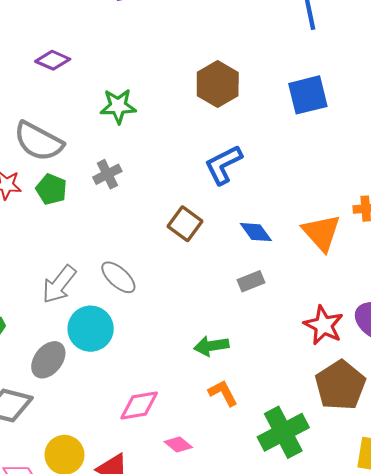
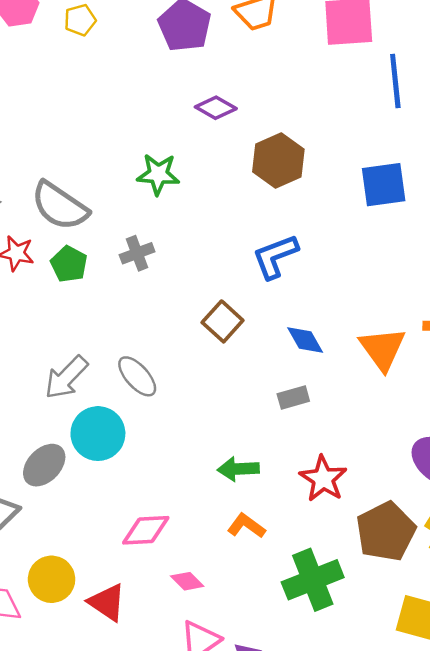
purple diamond: (53, 60) -> (216, 108), moved
red star: (324, 325) -> (323, 479), moved
orange L-shape: (223, 393) -> (246, 526), turned -32

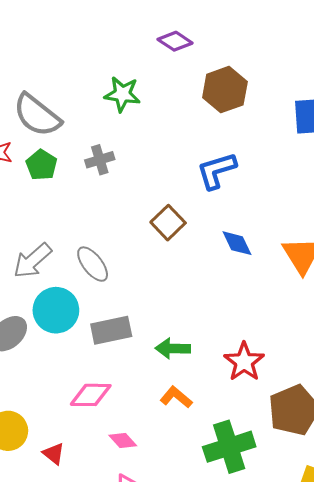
gray rectangle: (293, 398) -> (111, 330), moved, size x1.5
red triangle: (107, 602) -> (54, 454), size x0.7

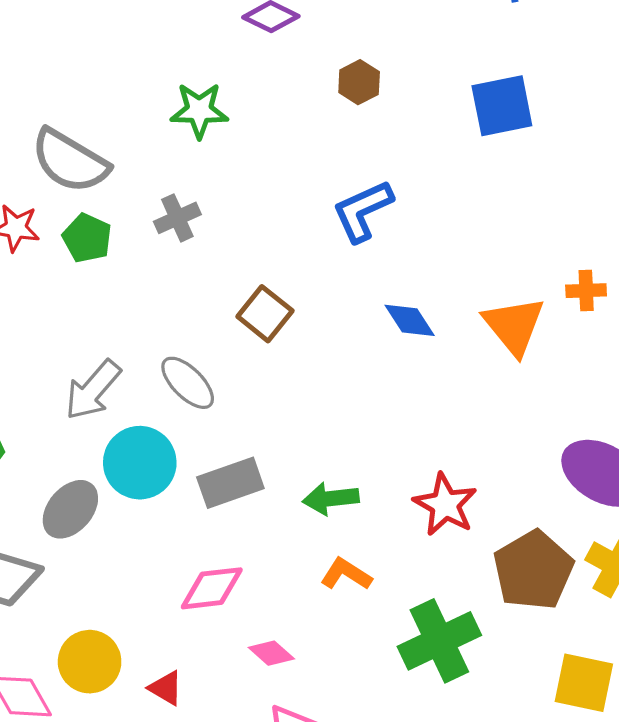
brown hexagon: (225, 90) -> (359, 82), size x0.6
brown square: (168, 223) -> (265, 314), moved

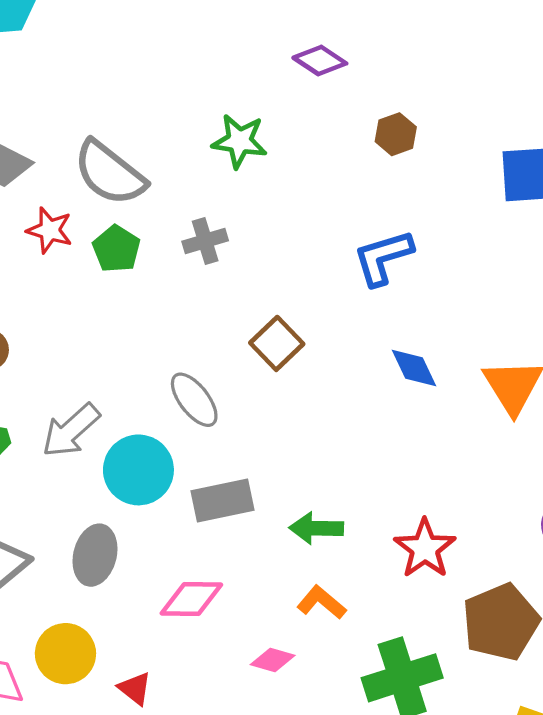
gray arrow: (93, 390) -> (71, 430), moved
gray ellipse: (70, 509) -> (95, 555), moved, turned -34
pink diamond: (271, 653) -> (273, 660), moved, turned -33

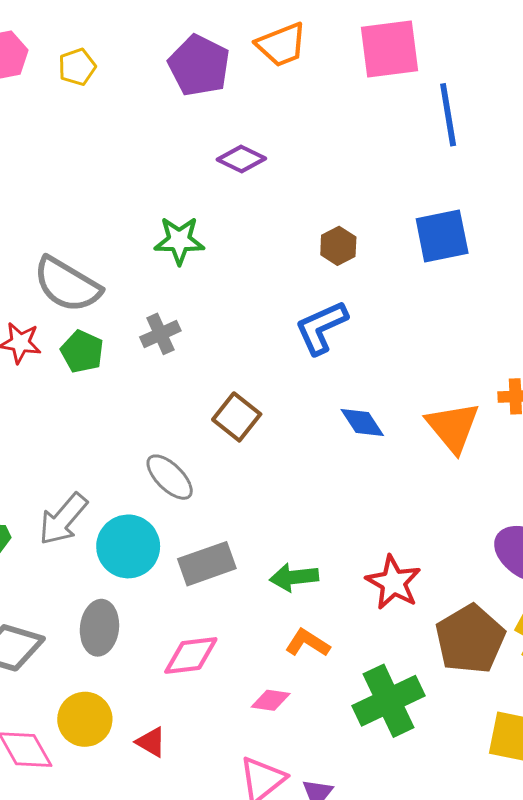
brown hexagon: (396, 134) -> (338, 246), moved

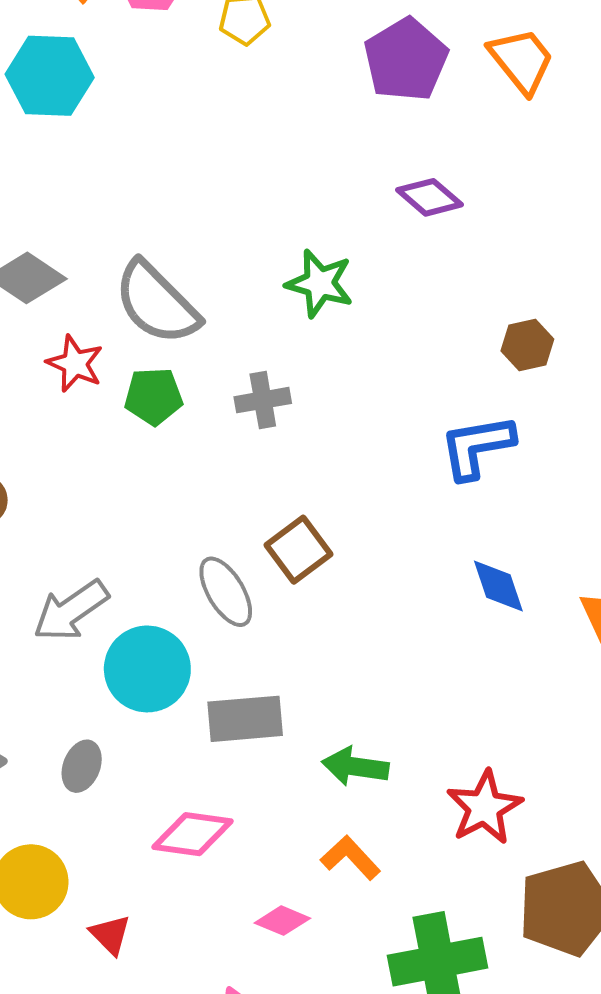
orange trapezoid: (281, 45) -> (522, 60), turned -122
green pentagon: (82, 352) -> (154, 396), turned 30
brown square: (237, 417) -> (298, 550), moved
gray ellipse: (99, 628) -> (82, 766), size x0.7

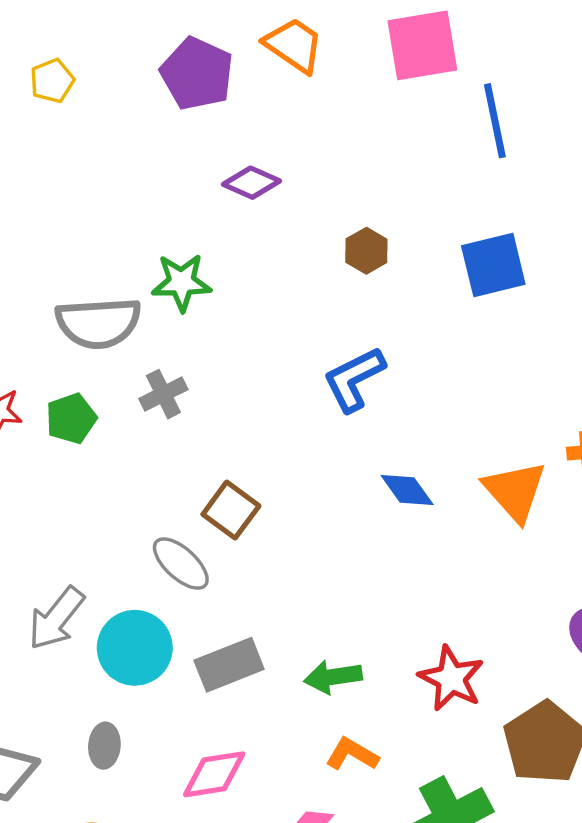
gray semicircle: (157, 303) -> (98, 323), moved, turned -32
brown hexagon: (527, 345) -> (366, 251), moved

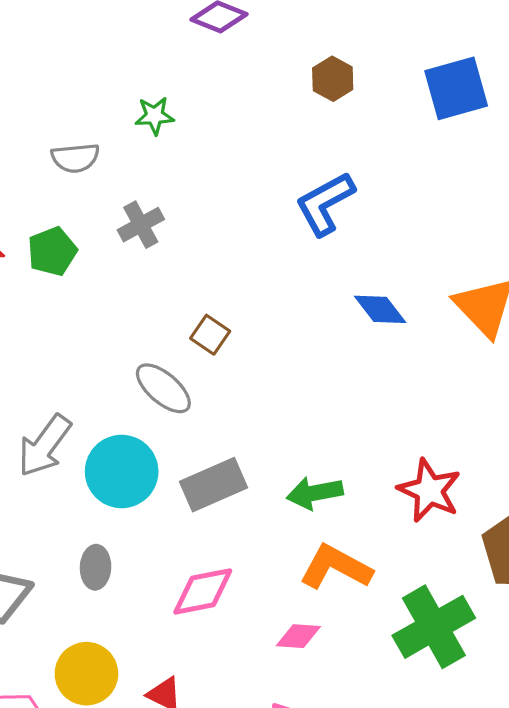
green star: (181, 282) -> (154, 116), size x0.7
gray semicircle: (98, 323) -> (75, 158), size x0.6
brown square: (231, 510) -> (210, 335), size x0.7
orange L-shape: (352, 754) -> (336, 567), size x1.4

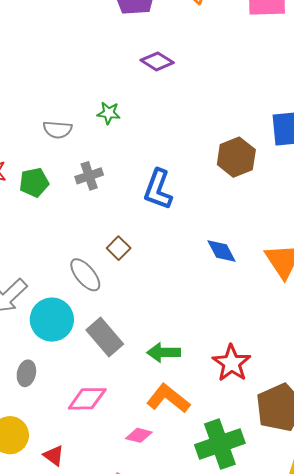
brown hexagon: (333, 79) -> (236, 157), moved, size x1.5
blue L-shape: (325, 204) -> (158, 189), moved, turned -51
gray rectangle: (214, 485) -> (105, 337), turned 63

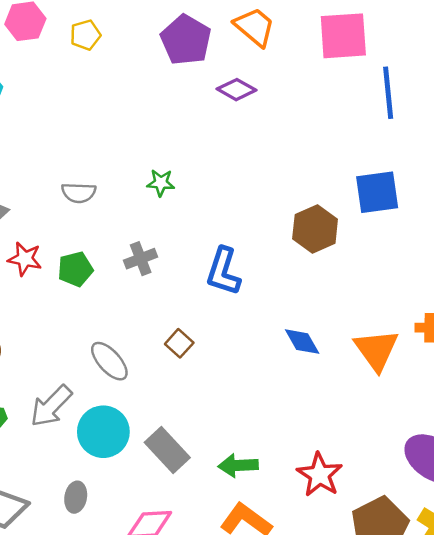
purple diamond: (157, 61) -> (236, 90), moved
gray semicircle: (58, 130) -> (79, 193), moved
gray ellipse: (85, 275) -> (109, 361), moved

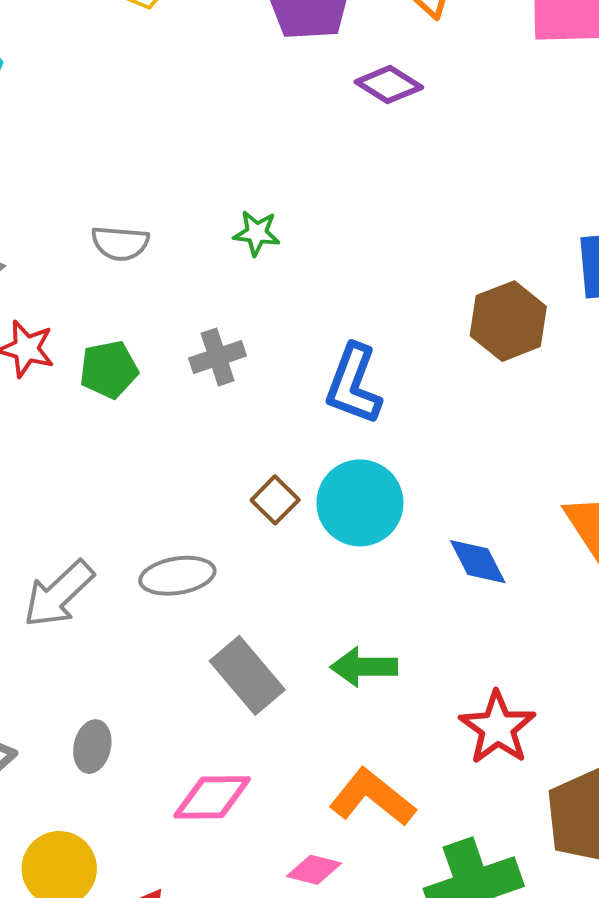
blue diamond: (302, 342) -> (478, 562), moved
gray ellipse: (109, 361) -> (177, 576), moved, turned -60
cyan circle: (103, 432) -> (360, 503), moved
green arrow: (238, 465) -> (364, 667), moved

